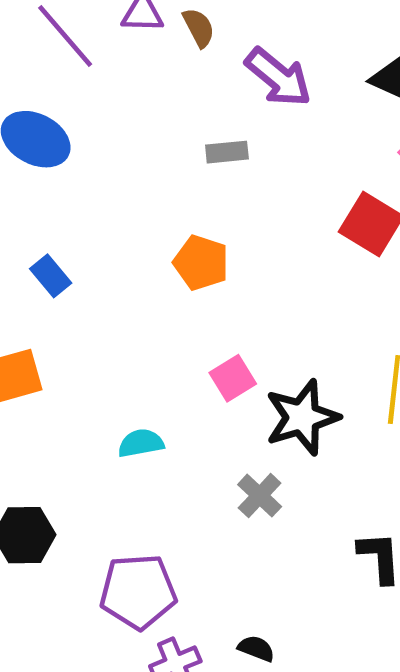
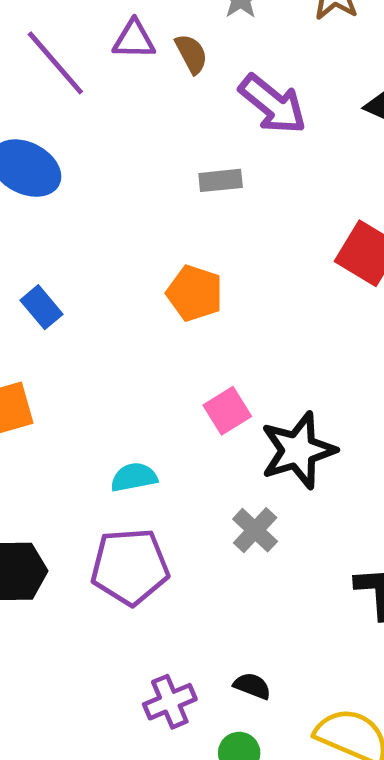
purple pentagon: (138, 592) -> (130, 567), moved

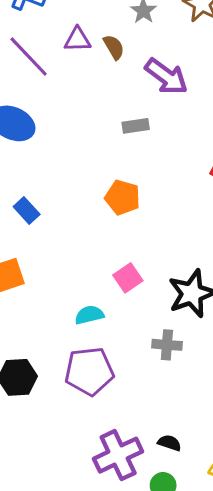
pink square: (227, 411) -> (128, 278), moved
gray cross: (255, 530) -> (167, 345), turned -36
purple cross: (170, 702) -> (118, 455), size x1.5

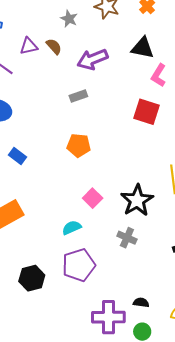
purple arrow: (166, 76) -> (93, 59), turned 132
blue rectangle: (27, 211) -> (18, 156), moved
gray cross: (167, 345) -> (127, 238), turned 30
purple cross: (118, 455) -> (108, 317), turned 36

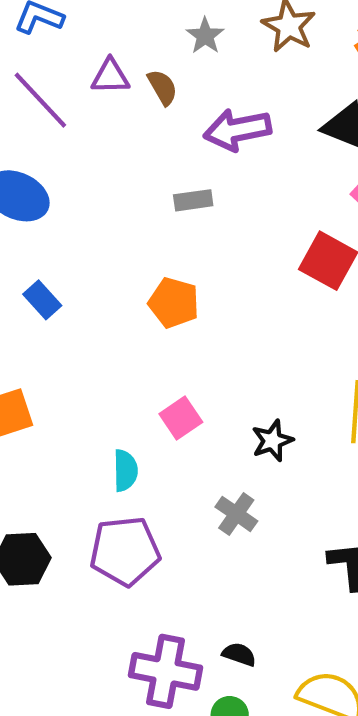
black star: (137, 200) -> (272, 441), size x0.6
cyan semicircle: (72, 228) -> (125, 470), turned 102

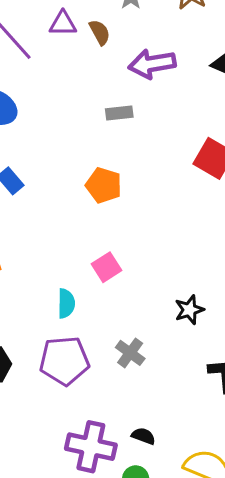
black star: (272, 441) -> (189, 310), moved
gray cross: (236, 514) -> (130, 353), moved

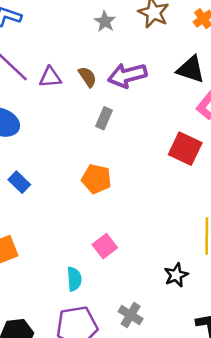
purple triangle: (63, 24) -> (50, 77), moved
brown semicircle: (100, 32) -> (88, 77), moved
gray rectangle: (119, 113) -> (104, 118), turned -55

